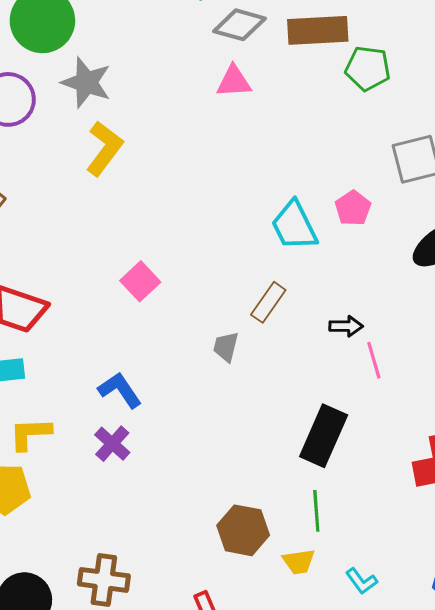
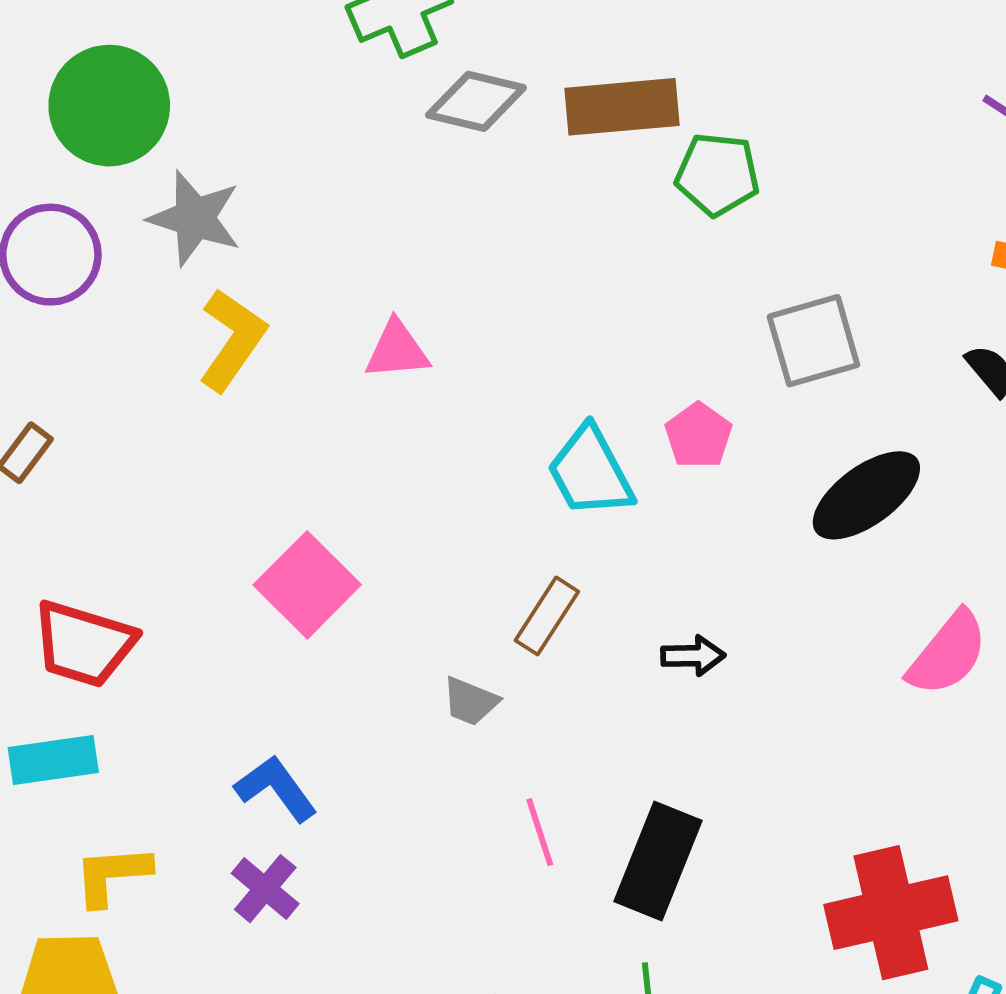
pink triangle: (234, 82) -> (397, 350), moved
pink square: (140, 281) -> (307, 585), size x1.4
gray trapezoid: (226, 347) -> (470, 701), turned -80
pink line: (374, 360) -> (540, 832), moved

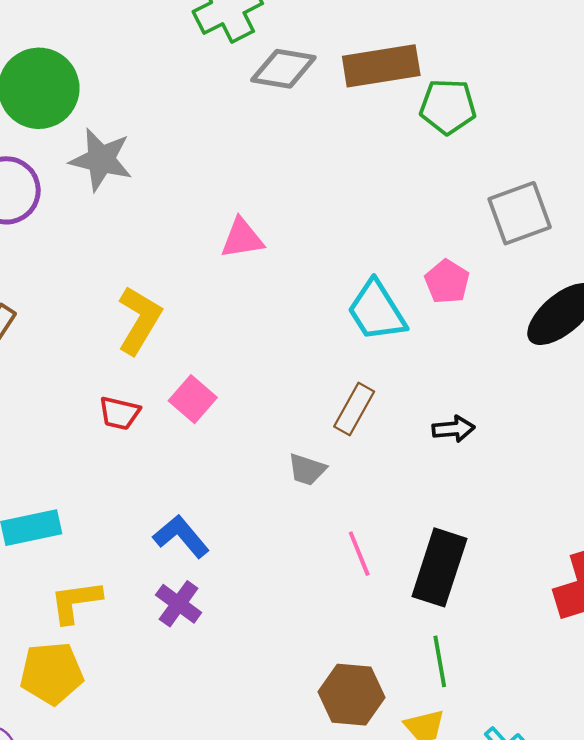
yellow L-shape: (232, 340) -> (139, 320), moved
pink square: (307, 585) -> (193, 399), size x0.7
red trapezoid: (84, 644) -> (119, 413), moved, size x0.6

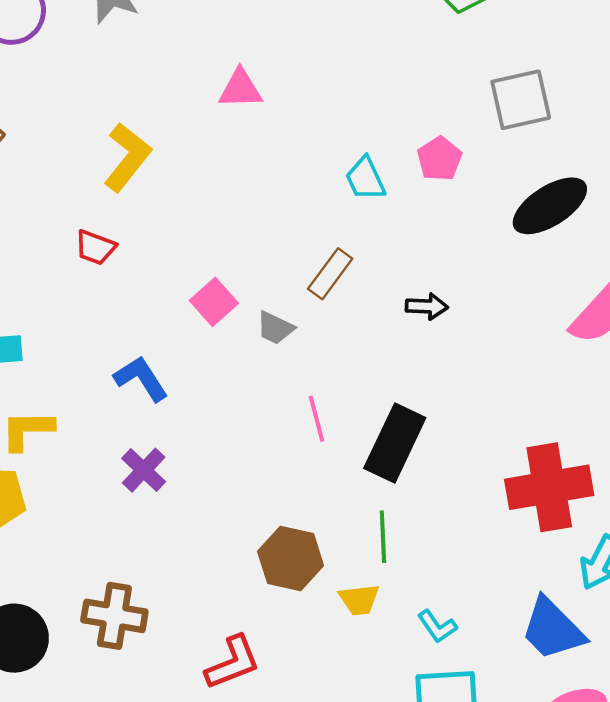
cyan trapezoid: (377, 311) -> (365, 179), size x0.7
pink square: (193, 399) -> (214, 302), moved
purple cross: (179, 604) -> (144, 470), moved

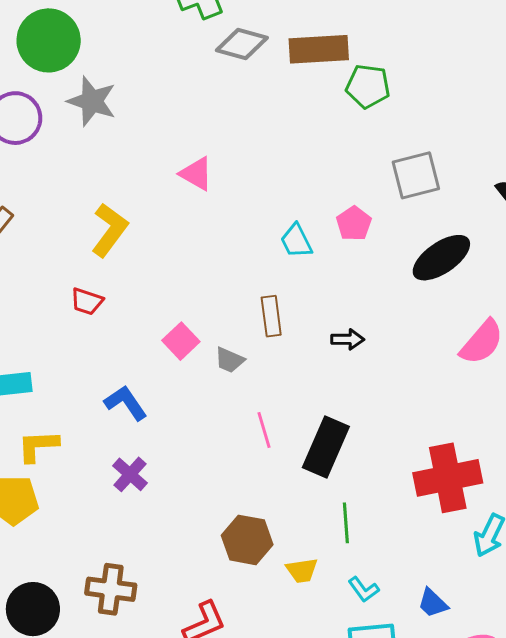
pink triangle: (240, 89) -> (196, 174), turned 33
brown rectangle: (330, 274) -> (271, 316), turned -42
green line: (383, 537) -> (346, 523), moved
blue trapezoid: (553, 629) -> (433, 603), moved, size x0.6

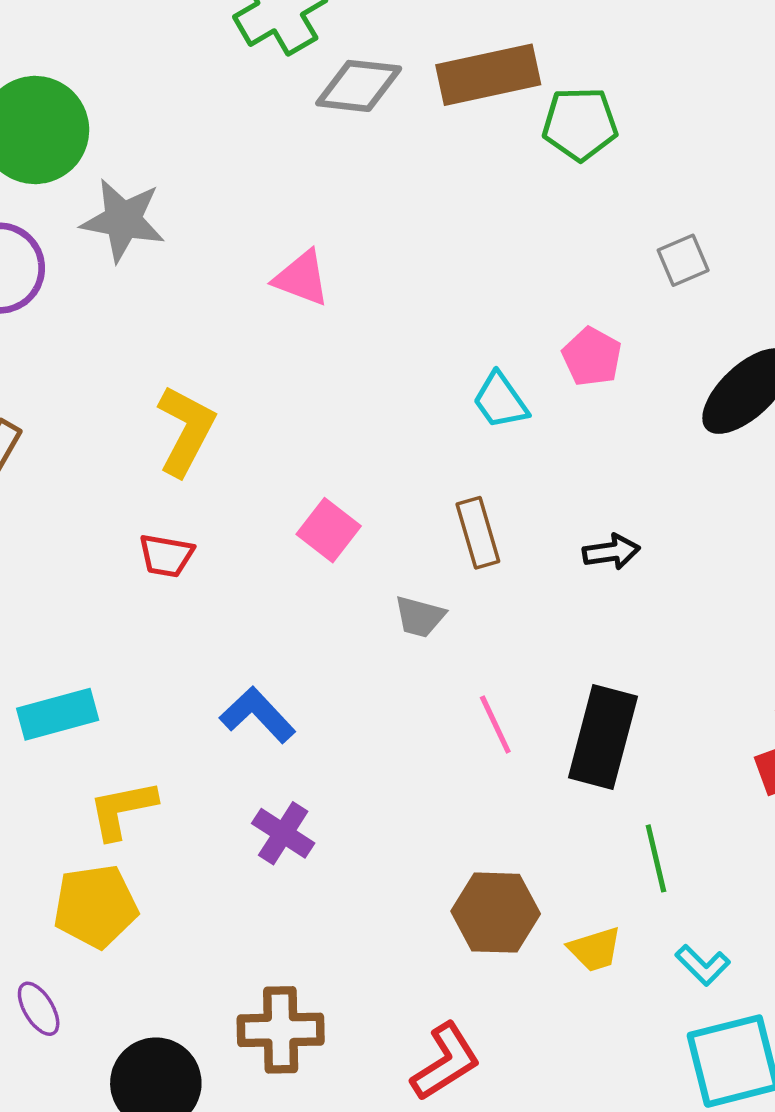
pink triangle: (196, 174) -> (302, 278), moved
gray square: (416, 175) -> (683, 260), size x0.6
pink square: (181, 341) -> (329, 530), moved

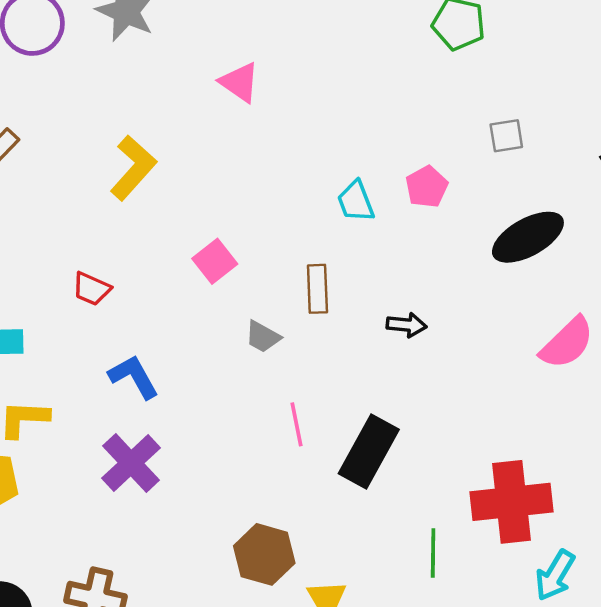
red trapezoid: (166, 556) -> (91, 289), moved
purple cross: (283, 833) -> (131, 463), size x1.4
green line: (656, 858) -> (433, 553), moved

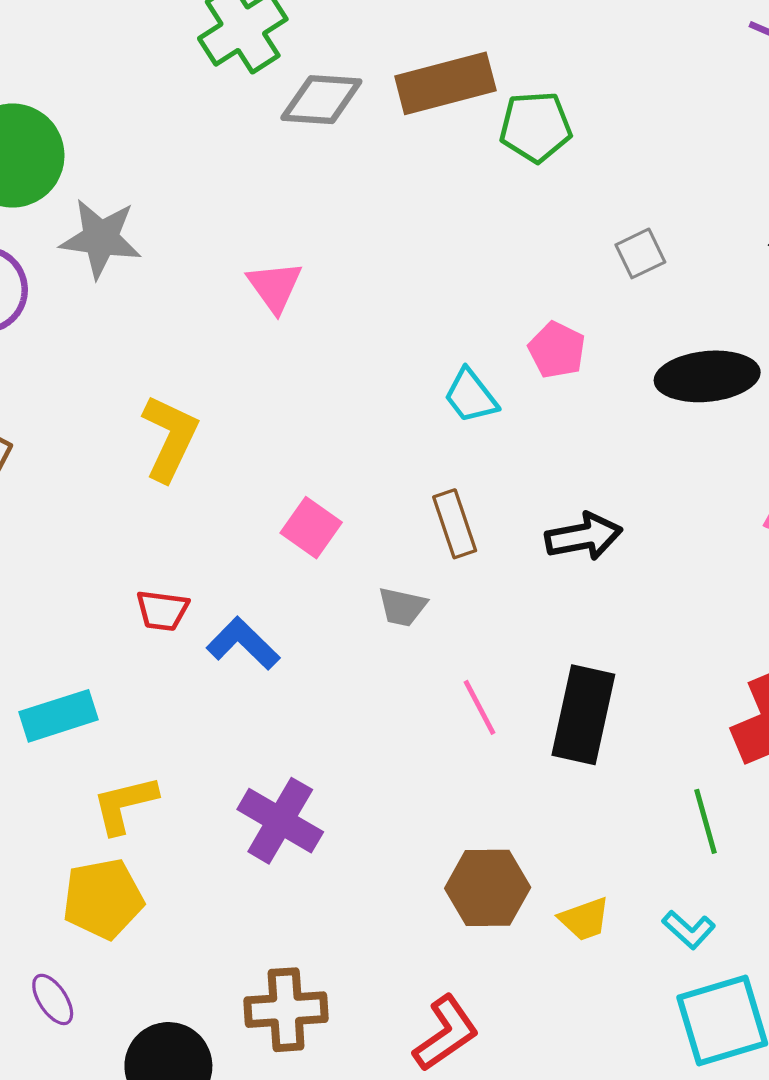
pink triangle: (240, 82) -> (275, 287), turned 36
black ellipse: (528, 237) -> (707, 376), turned 40
black arrow: (406, 325) -> (584, 536), size x1.4
blue L-shape: (134, 377) -> (243, 644), moved

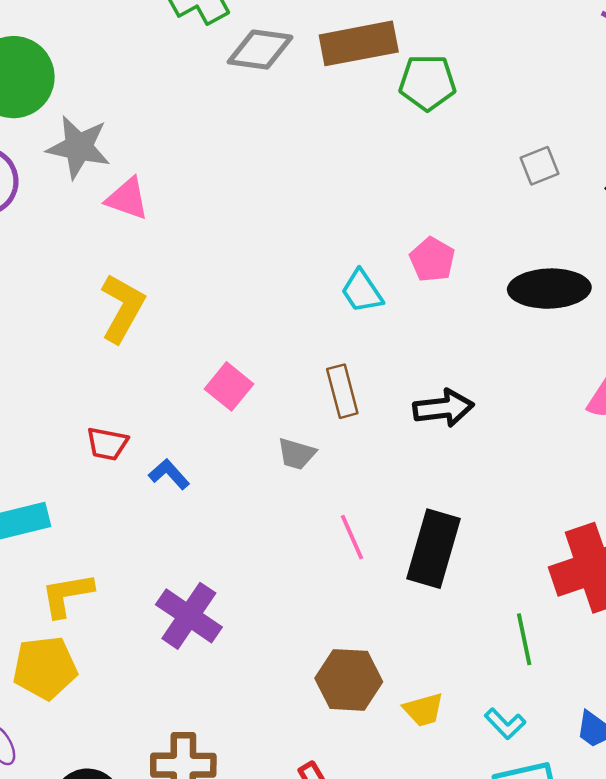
gray square: (640, 253) -> (539, 166), moved
pink triangle: (275, 287) -> (127, 199), moved, turned -39
blue L-shape: (243, 644) -> (169, 474), size x0.7

